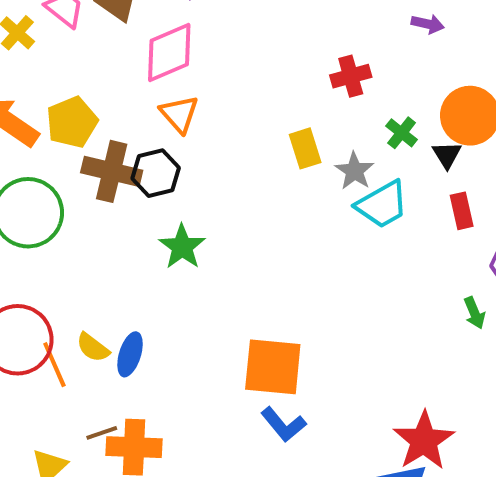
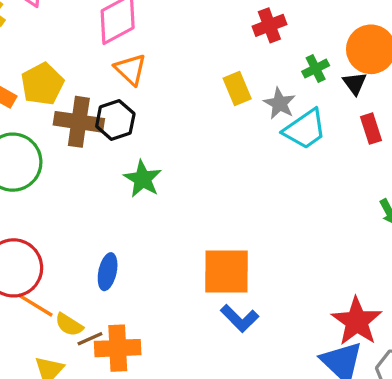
green cross: (402, 133) -> (316, 69), turned 30
yellow semicircle: (93, 348) -> (69, 325), moved
orange line: (54, 365) -> (35, 305), moved, turned -30

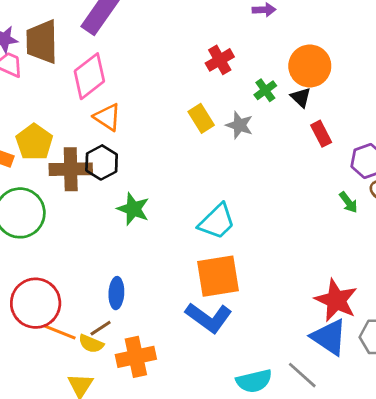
cyan trapezoid: (305, 129) -> (217, 222), moved
blue L-shape: (240, 318) -> (209, 318), moved, size x1.4
brown line: (90, 339) -> (101, 328), moved

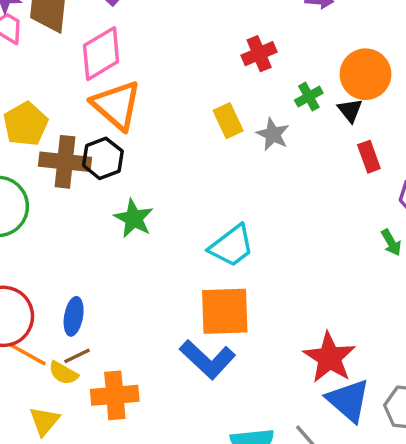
orange triangle: (107, 117) -> (117, 105), size x1.5
blue ellipse: (116, 293) -> (74, 316), moved
red star: (336, 300) -> (329, 358), moved

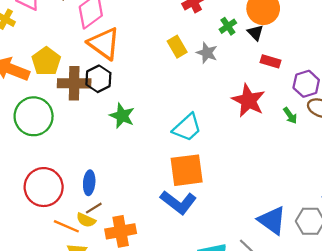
red rectangle: (369, 157) -> (270, 61), turned -48
orange line: (27, 354) -> (66, 226), moved
red star: (329, 358) -> (248, 100), moved

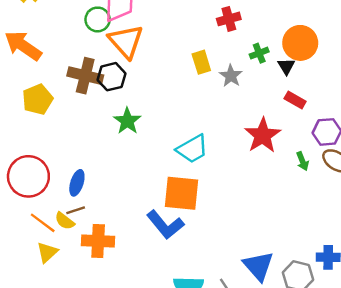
yellow pentagon: (46, 61) -> (38, 99), moved
green circle: (34, 116) -> (98, 19), moved, size x0.6

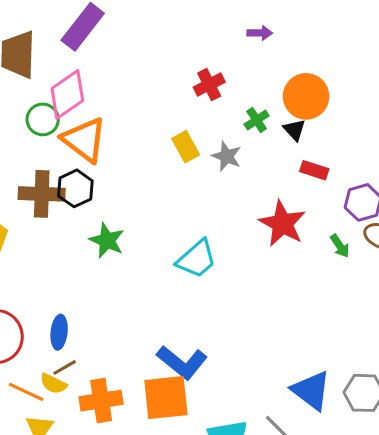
orange square: (181, 193) -> (166, 398), moved

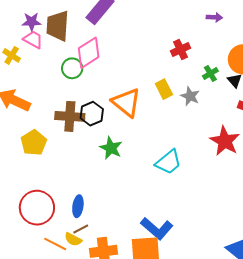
orange triangle: (84, 140) -> (126, 102), moved

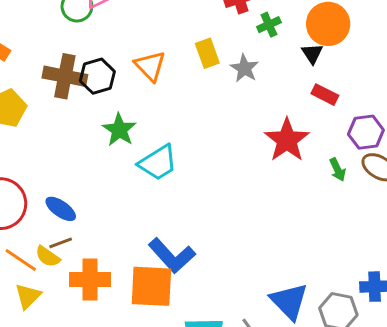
green cross: (210, 73) -> (269, 25), moved
orange triangle: (126, 102) -> (150, 66), size x0.7
cyan trapezoid: (168, 162) -> (158, 163), moved
blue ellipse: (78, 206) -> (61, 209), turned -70

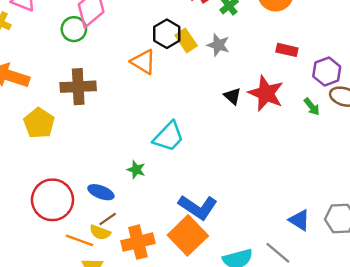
black triangle: (312, 54) -> (232, 96), moved
black hexagon: (97, 76) -> (167, 34), moved
green star: (119, 130) -> (136, 170), moved, size x0.7
orange square: (151, 286) -> (188, 235), turned -33
blue triangle: (289, 301) -> (299, 220), size x0.7

